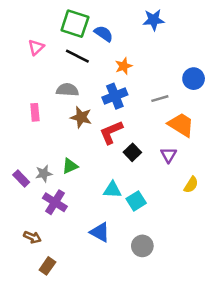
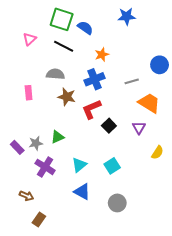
cyan triangle: (112, 190) -> (79, 165), moved, turned -42

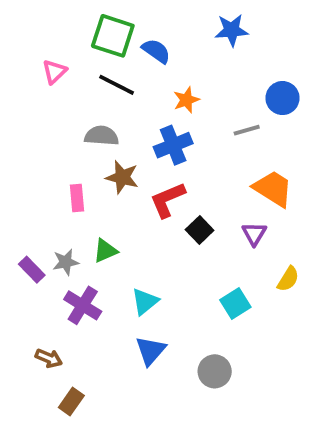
blue circle: (160, 65) -> (282, 98), moved
gray line: (132, 81) -> (247, 130), moved
pink rectangle: (29, 93) -> (77, 198), moved
cyan square: (112, 166) -> (235, 304), moved
blue triangle: (82, 192) -> (151, 351), turned 42

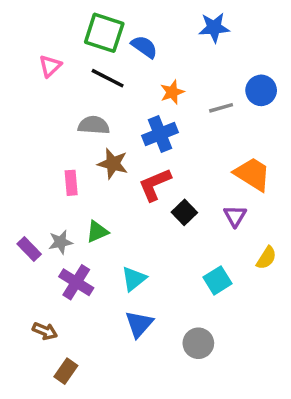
gray line: (247, 130) -> (221, 108), moved

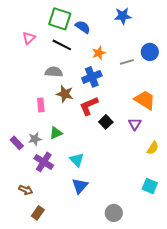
cyan triangle: (134, 279) -> (77, 160), turned -35
cyan square: (218, 280) -> (150, 186), moved, turned -35
gray circle: (198, 343) -> (114, 213), moved

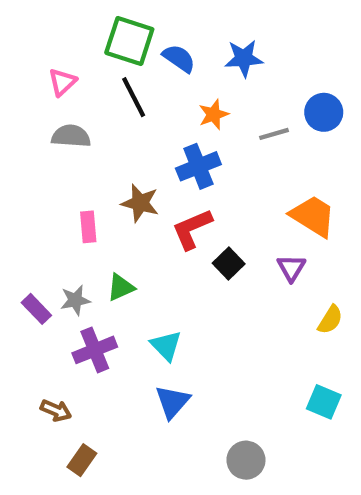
blue star: (123, 16) -> (244, 58), moved
black line: (62, 45) -> (134, 97), turned 36
gray semicircle: (54, 72) -> (71, 136), moved
purple cross: (44, 162) -> (95, 350), turned 36

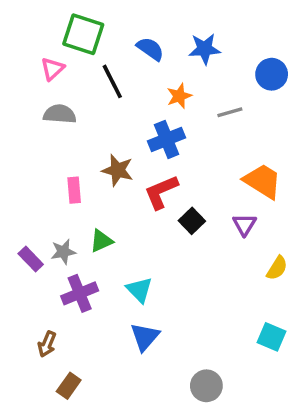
green square: (129, 41) -> (83, 34), moved
blue circle: (324, 112) -> (272, 74), moved
brown arrow: (56, 410) -> (47, 344), turned 90

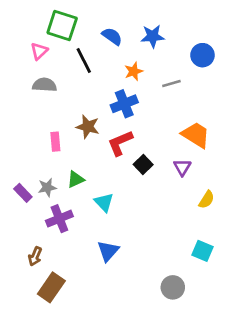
cyan triangle: (139, 290) -> (104, 202), moved
brown rectangle: (69, 386) -> (51, 287), size x1.5
gray circle: (206, 386) -> (173, 287), moved

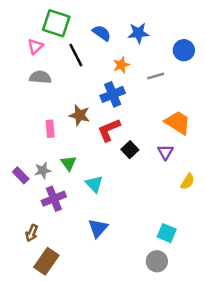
green triangle: (76, 179) -> (69, 163), turned -42
cyan square: (203, 251) -> (167, 233), moved

